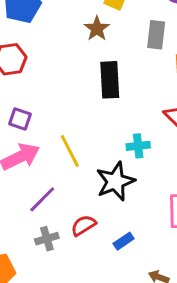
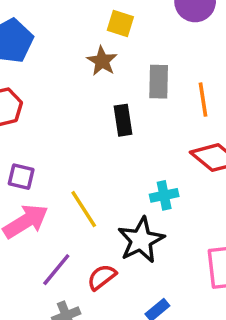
gray rectangle: (156, 35) -> (159, 82), moved
black rectangle: (110, 80) -> (123, 120), size x0.7
red semicircle: (83, 225) -> (102, 277), moved

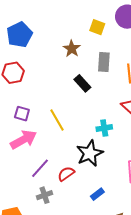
yellow square: (120, 23) -> (97, 27), moved
black rectangle: (123, 120) -> (82, 83), turned -36
yellow line: (84, 209) -> (57, 120), moved

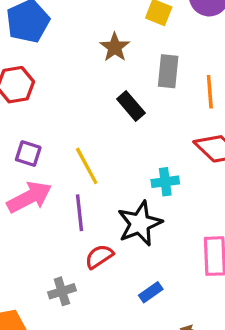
purple line: (40, 168) -> (80, 213), moved, turned -50

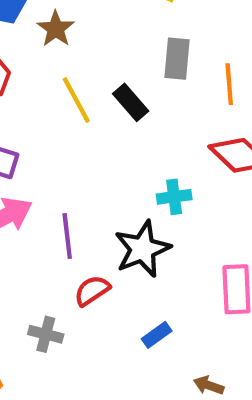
brown star: (115, 47) -> (56, 29), moved
yellow line: (87, 166) -> (76, 100), moved
gray cross: (62, 291) -> (46, 334), turned 32

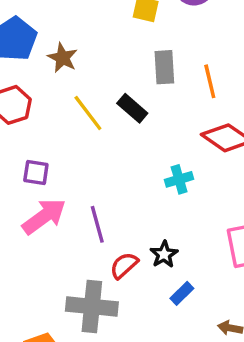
black star: (142, 249) -> (164, 254), moved, size x0.6
gray cross: (46, 334) -> (92, 307), size x1.8

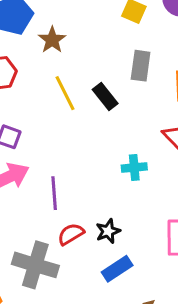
blue rectangle: (182, 293) -> (117, 269), size x1.4

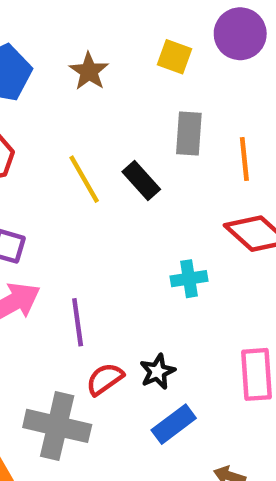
brown star: (52, 40) -> (89, 71), moved

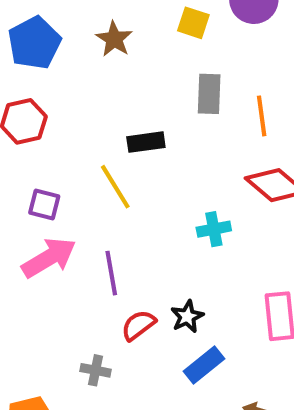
yellow line: (84, 179) -> (115, 187), moved
black rectangle: (141, 180) -> (146, 142), moved, turned -54
gray cross: (57, 426) -> (95, 370), size x0.5

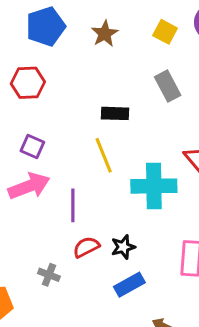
gray rectangle: (209, 94) -> (168, 86), turned -40
yellow line: (115, 187) -> (104, 155), moved
cyan cross: (214, 229) -> (154, 186), size x1.8

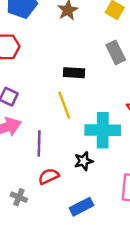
black star: (123, 247) -> (84, 161), moved

